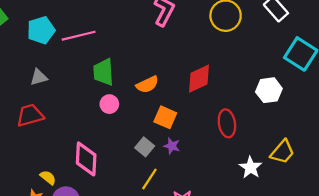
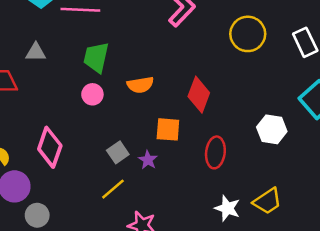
gray triangle: (39, 77) -> (36, 52), moved
red diamond: (199, 79) -> (199, 95), turned -60
orange square: (165, 117) -> (168, 129), moved, turned -35
white star: (250, 167) -> (227, 208), turned -30

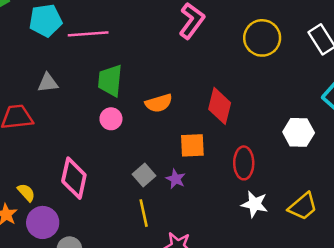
yellow line: (113, 189) -> (144, 213), turned -55
white star: (227, 208) -> (255, 204), moved

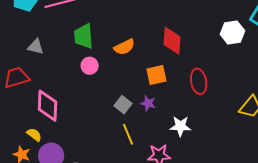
gray triangle: (48, 83) -> (36, 47), turned 30
white hexagon: (299, 132) -> (232, 33), moved
pink diamond: (74, 178) -> (47, 106), moved
white star: (255, 204) -> (180, 126), moved

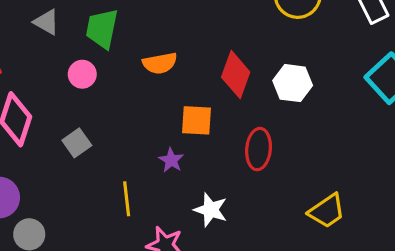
white hexagon: (232, 33) -> (293, 83), moved
gray triangle: (36, 47) -> (46, 22), moved
pink circle: (90, 66) -> (82, 74), moved
gray square: (123, 105) -> (77, 143), moved

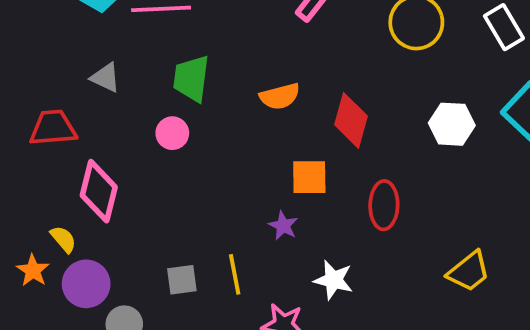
gray triangle: (46, 22) -> (105, 78), moved
orange semicircle: (160, 63) -> (280, 96), moved
white hexagon: (293, 83) -> (452, 124), moved
gray square: (77, 143) -> (182, 280), moved, turned 32

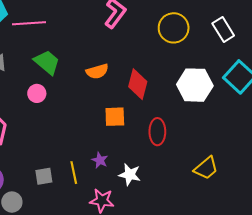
green trapezoid: (191, 78) -> (47, 62), turned 124
white hexagon: (452, 124) -> (195, 85), size x1.4
purple star: (283, 226) -> (100, 160), moved

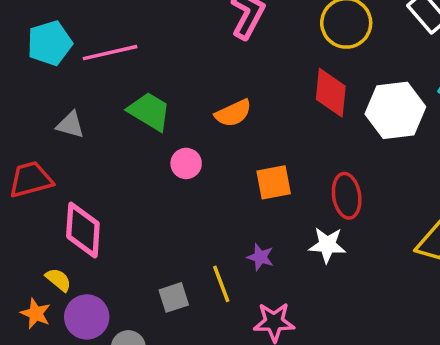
red diamond: (138, 84) -> (331, 93), moved
pink circle: (37, 93) -> (186, 163), moved
white star: (130, 175) -> (327, 245), moved

